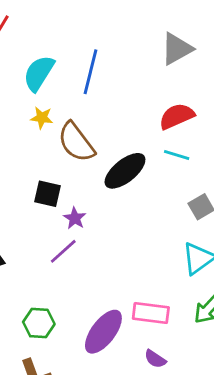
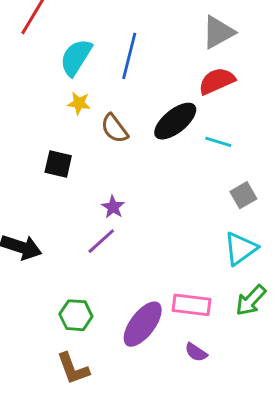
red semicircle: (177, 116) -> (217, 81), moved
brown semicircle: (76, 142) -> (114, 128), size x0.7
black ellipse: (125, 171) -> (175, 121), moved
black square: (47, 194) -> (58, 164), moved

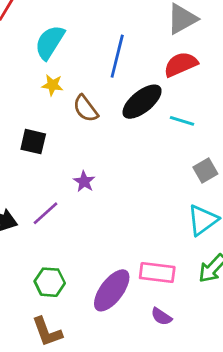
blue line: (129, 56) -> (117, 56), moved
purple line: (101, 241) -> (46, 213), moved

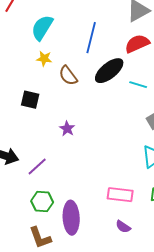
purple line: (46, 213) -> (37, 167), moved
purple ellipse: (112, 290) -> (71, 218), moved, turned -40

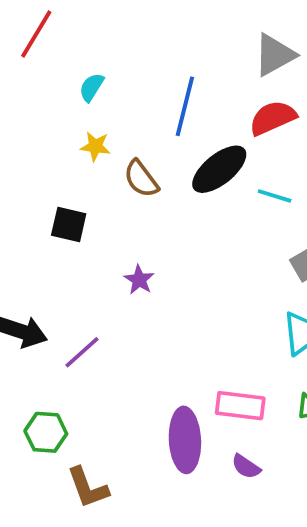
cyan semicircle: (42, 28) -> (92, 87), size x0.6
green hexagon: (42, 202) -> (46, 432), moved
purple ellipse: (71, 218) -> (185, 440), moved

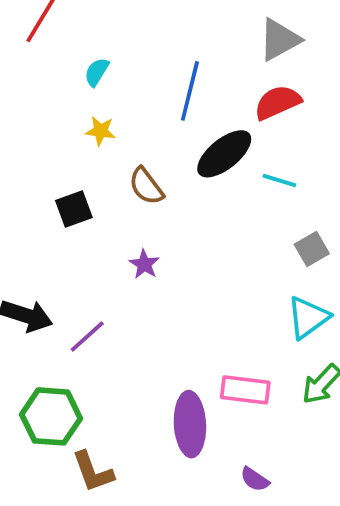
brown semicircle: (141, 179) -> (146, 186), moved
black square: (69, 225) -> (74, 209), turned -33
green hexagon: (46, 432) -> (51, 416), size x1.4
purple semicircle: (246, 467) -> (255, 479), moved

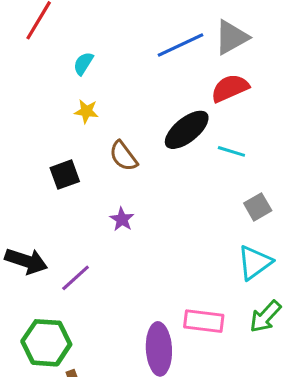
blue line: (190, 91) -> (181, 45), moved, turned 51

